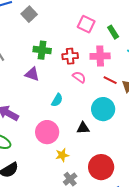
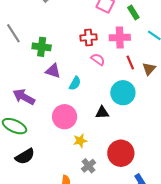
green cross: (42, 50) -> (42, 47), moved
purple triangle: (32, 74) -> (53, 71), moved
red line: (110, 80) -> (130, 62), turned 40

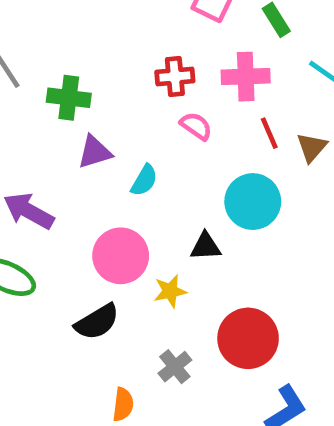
purple triangle: (53, 71) -> (95, 152), turned -35
yellow star: (80, 141) -> (170, 291), moved
black semicircle: (25, 156) -> (97, 322), moved

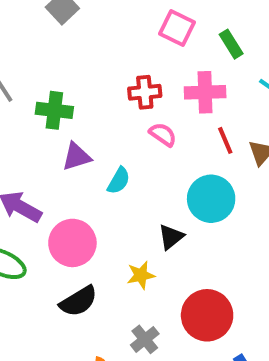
black triangle: (206, 246) -> (171, 237), turned -36
pink circle: (121, 256) -> (72, 243), moved

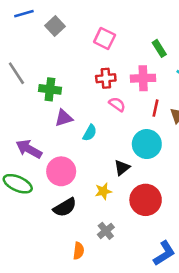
pink square: (177, 28) -> (105, 38), moved
red line: (225, 140) -> (155, 108), turned 35
red circle: (207, 315) -> (146, 200), moved

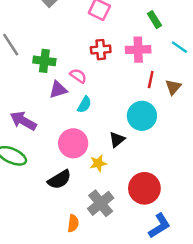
pink semicircle: (117, 104) -> (78, 76), moved
pink circle: (61, 171) -> (73, 143), moved
red circle: (146, 200) -> (144, 188), moved
gray cross: (106, 231) -> (101, 203), size x1.5

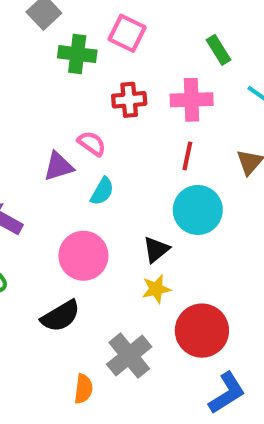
green cross: (44, 61) -> (77, 54), moved
red line: (151, 80) -> (187, 156), moved
yellow star: (98, 163) -> (156, 289), moved

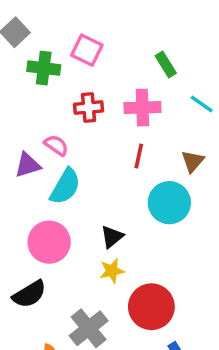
cyan semicircle: (102, 191) -> (65, 186), size x1.5
cyan circle: (198, 210) -> (169, 203), moved

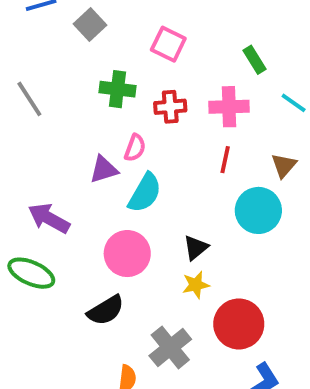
green cross: (44, 68) -> (117, 89), moved
pink semicircle: (56, 145) -> (135, 148), turned 75

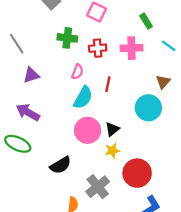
red line: (225, 160) -> (108, 84), moved
purple triangle: (104, 169) -> (31, 75), moved
pink circle: (127, 254) -> (88, 130), moved

